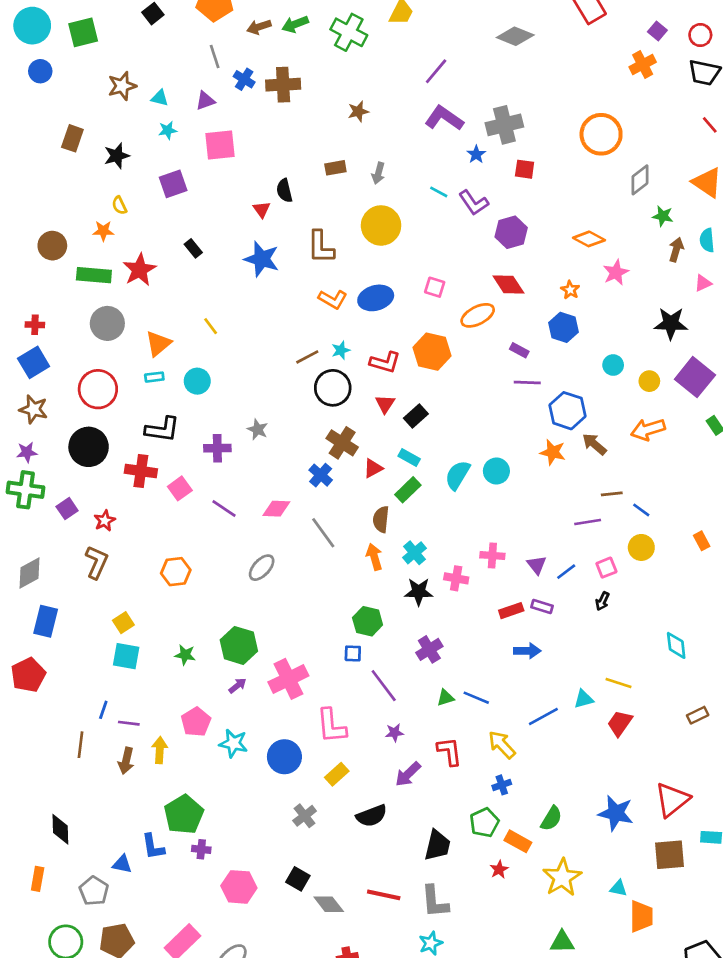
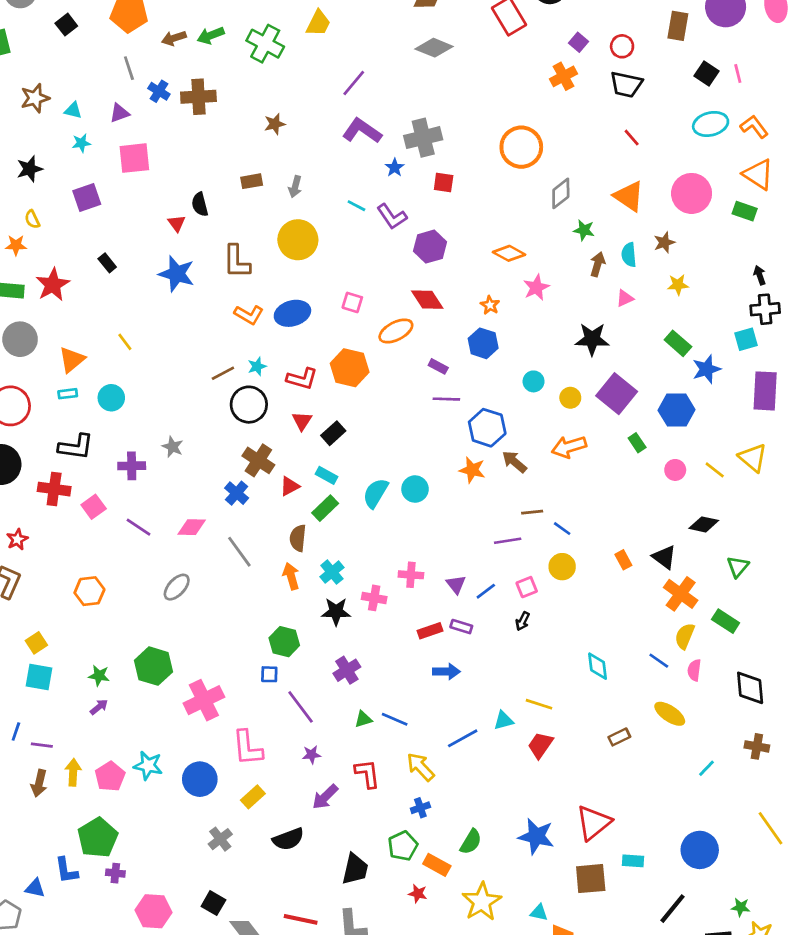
purple arrow: (237, 686) -> (99, 707), moved
pink pentagon: (196, 722) -> (110, 776), moved
red star: (499, 869) -> (418, 894), turned -30

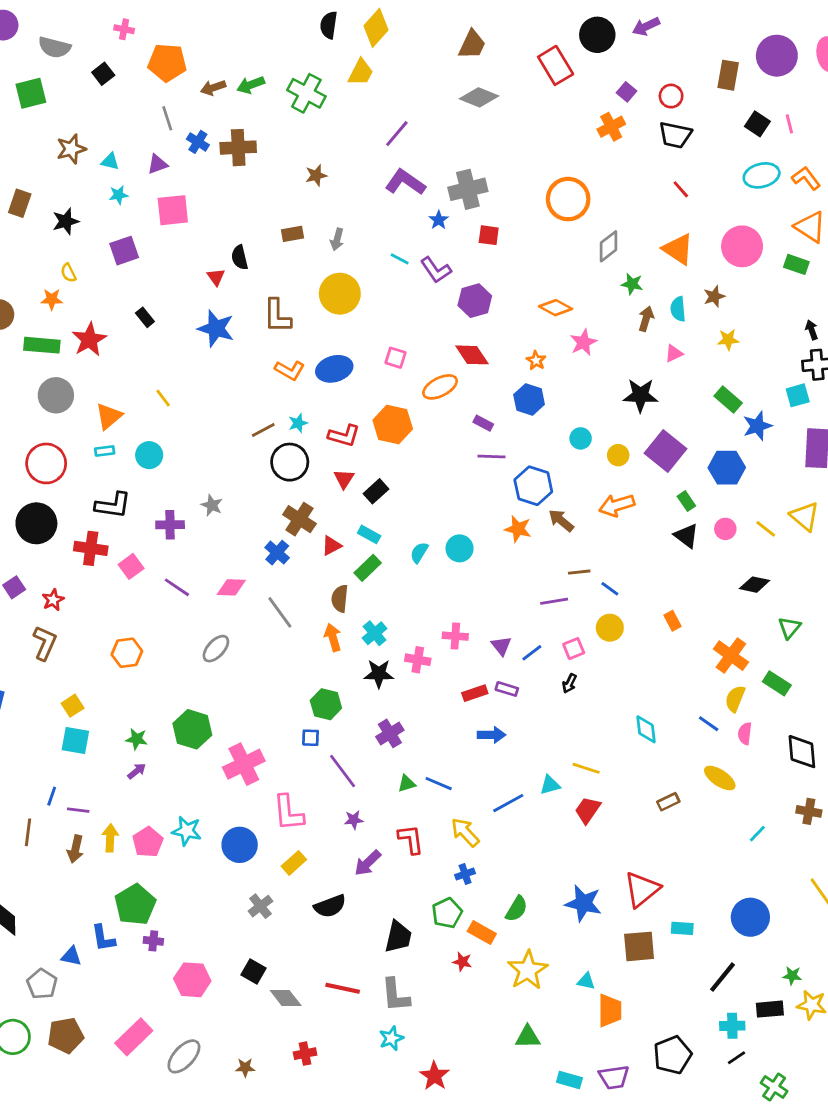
cyan semicircle: (376, 493) -> (419, 553), size x0.7
black triangle: (664, 557) -> (686, 536), moved

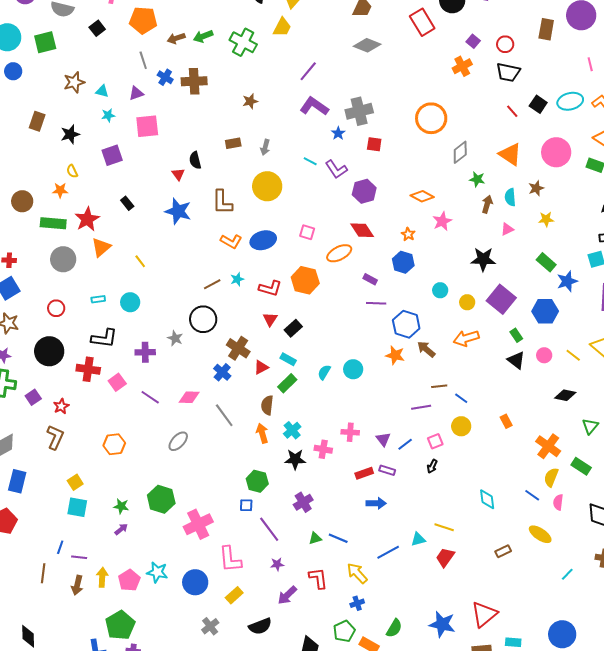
black square: (757, 124) -> (538, 104), moved
orange triangle: (109, 416) -> (101, 247), moved
black circle: (290, 462) -> (203, 319), moved
red circle: (46, 463) -> (56, 308), size x0.6

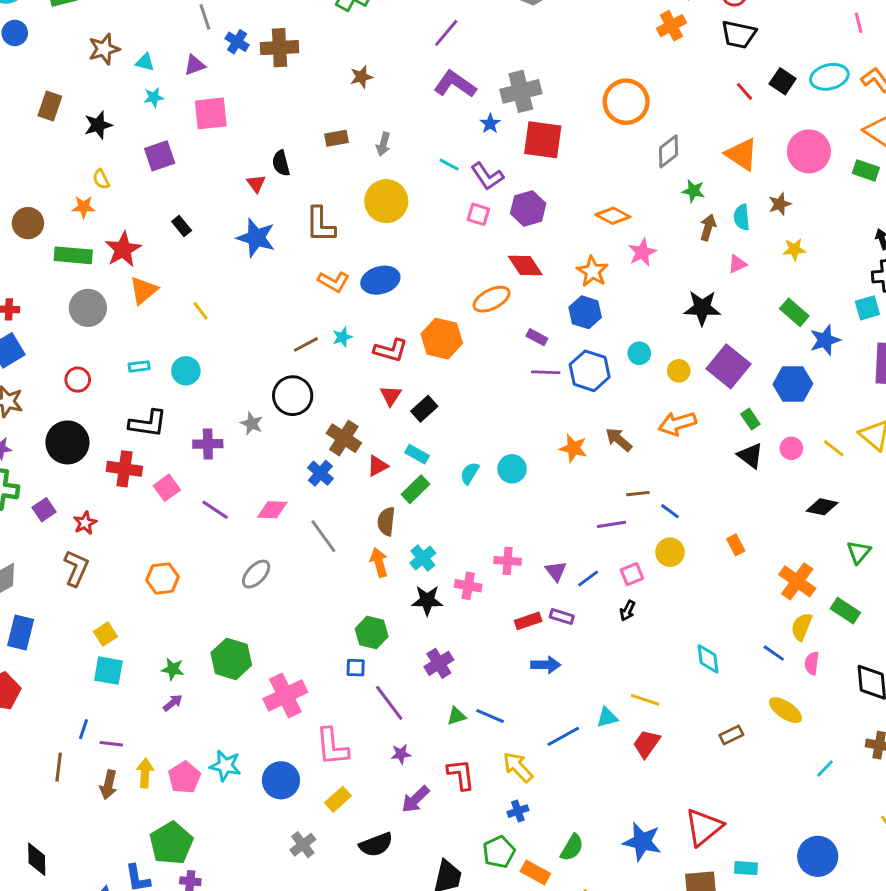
red square: (374, 144) -> (543, 140), size x1.8
pink square: (307, 232) -> (478, 214), moved
orange star: (408, 234) -> (592, 271), size x1.5
blue hexagon: (406, 324) -> (590, 371), moved

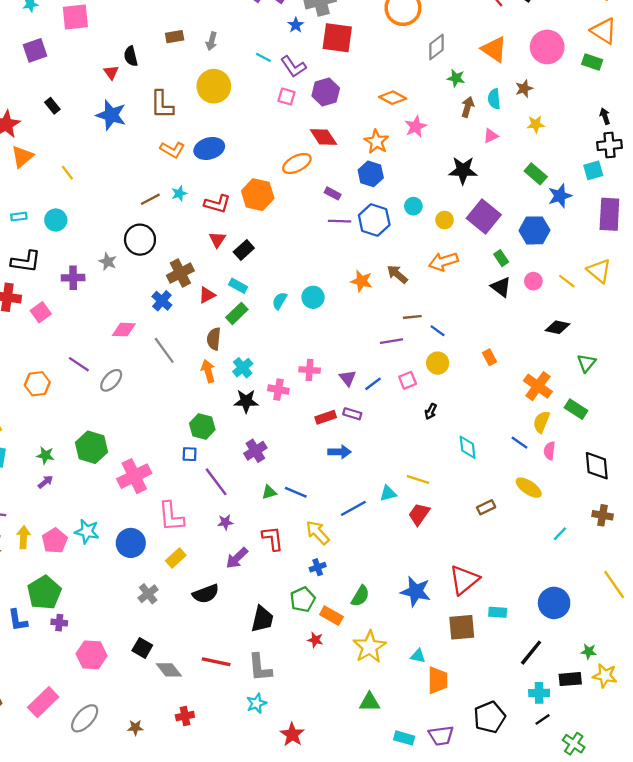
brown cross: (344, 438) -> (180, 273), turned 30
purple line: (215, 510) -> (79, 364), moved
black arrow: (628, 611) -> (431, 411), moved

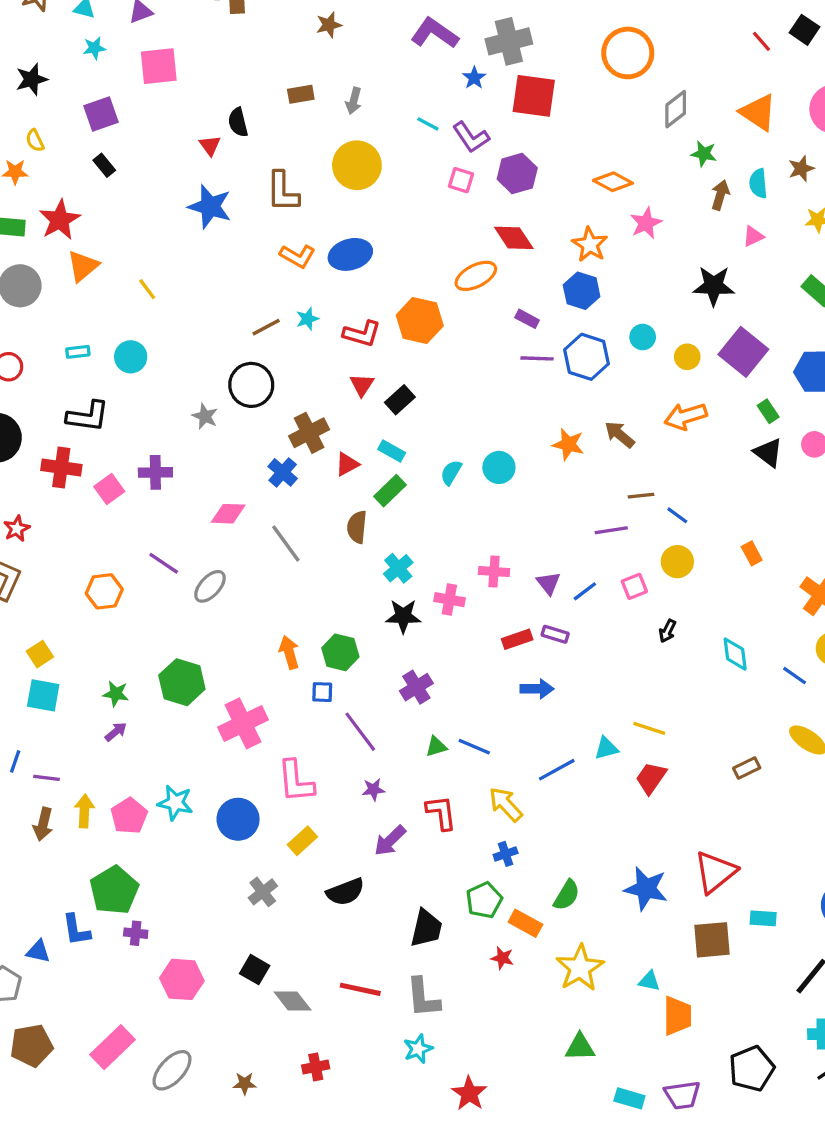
black rectangle: (52, 106) -> (104, 165), moved
purple cross: (73, 278) -> (155, 472), moved
orange arrow: (208, 371) -> (289, 652), moved
cyan diamond: (468, 447) -> (735, 654), moved

